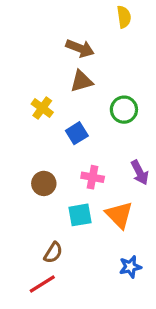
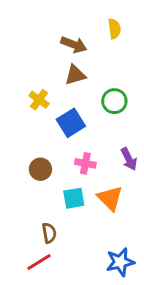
yellow semicircle: (124, 17) -> (114, 29), moved
blue square: (77, 133) -> (71, 123), size x1.4
brown semicircle: (53, 253) -> (49, 233), turned -42
blue star: (130, 267) -> (120, 262), moved, size x1.4

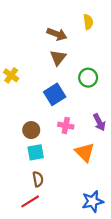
brown triangle: (75, 75) -> (58, 58), turned -36
yellow cross: (39, 100) -> (11, 75), moved
cyan square: (74, 198) -> (36, 152), moved

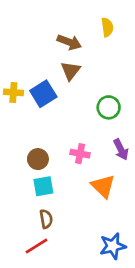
yellow cross: (11, 75) -> (13, 92), turned -32
green circle: (88, 78) -> (109, 107), moved
blue square: (55, 94) -> (43, 94), moved

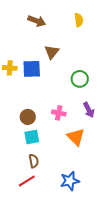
brown arrow: (69, 42) -> (37, 21), moved
blue square: (43, 94) -> (32, 69), turned 30
blue star: (113, 246) -> (70, 181), moved

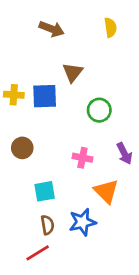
green circle: (80, 79) -> (99, 110), moved
brown circle: (28, 117) -> (22, 148), moved
blue star: (70, 181) -> (82, 222), moved

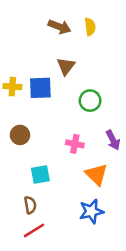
yellow semicircle: (110, 28) -> (90, 27), moved
brown arrow: (52, 29) -> (59, 27), moved
blue star: (82, 222) -> (91, 211), moved
brown semicircle: (47, 225) -> (30, 205), moved

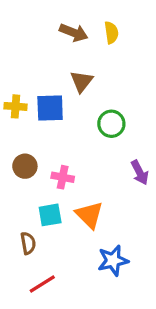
pink cross: (75, 144) -> (63, 177), moved
orange triangle: (96, 174) -> (89, 215), moved
brown semicircle: (30, 205) -> (28, 243), moved

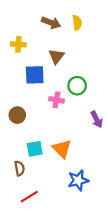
yellow cross: (16, 106) -> (18, 44), moved
pink cross: (63, 177) -> (56, 100), moved

